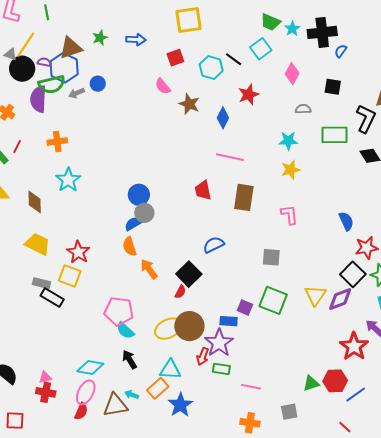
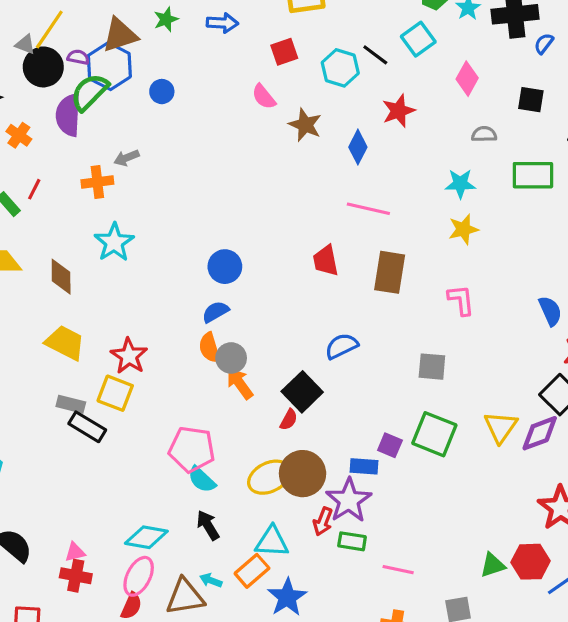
green semicircle: (52, 84) -> (90, 92), turned 148
gray arrow: (76, 93) -> (127, 158), moved
gray circle: (144, 213) -> (231, 358), moved

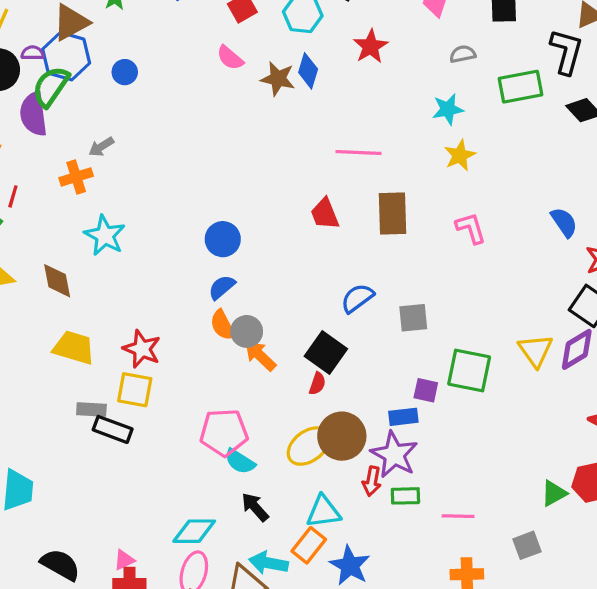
blue diamond: (358, 147) -> (308, 71), moved
gray square: (432, 367) -> (413, 318), moved
cyan arrow: (211, 580) -> (268, 563), size x1.6

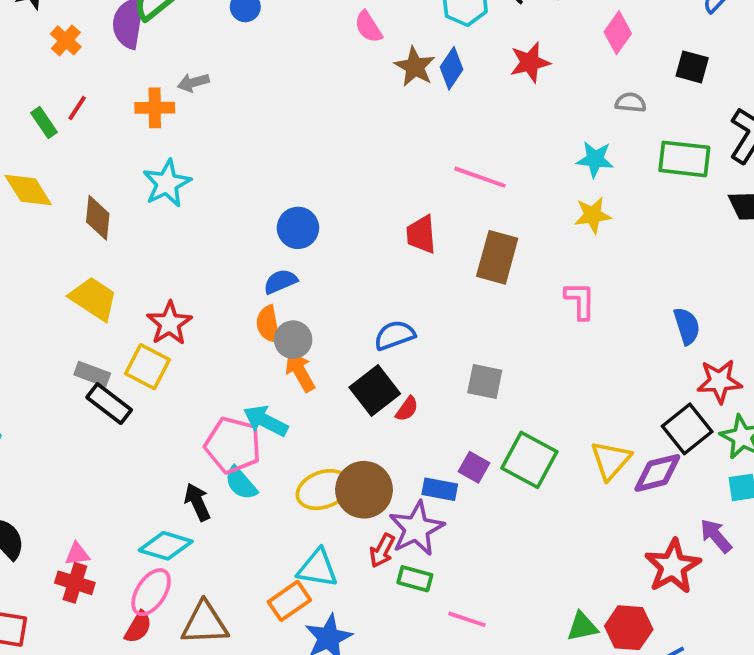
blue semicircle: (357, 298) -> (395, 335), moved
red semicircle: (317, 384) -> (407, 409), moved
black arrow: (255, 507) -> (197, 502), moved
cyan arrow: (268, 563) -> (266, 421), moved

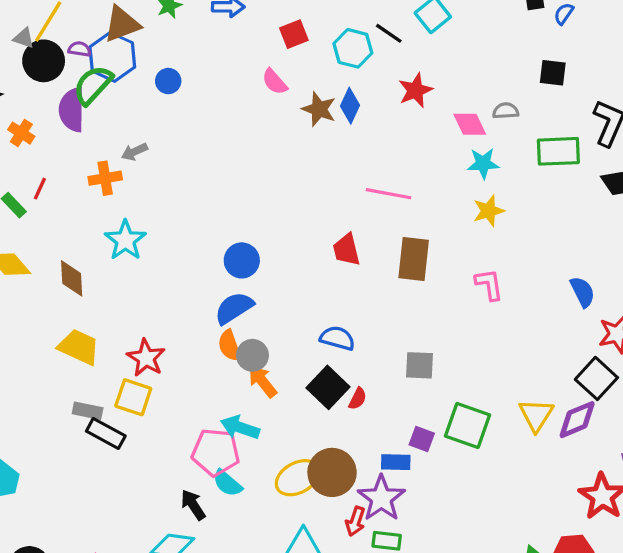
pink diamond: (618, 33) -> (470, 124), moved, turned -52
blue semicircle: (280, 282) -> (234, 308), size x1.4
blue semicircle: (395, 335) -> (337, 338), turned 44

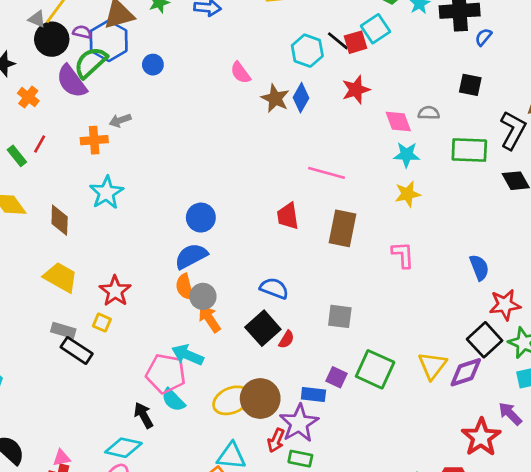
red square: (294, 34) -> (355, 42), moved
purple semicircle: (72, 110) -> (72, 81), turned -42
yellow square: (133, 397) -> (102, 323), size x0.6

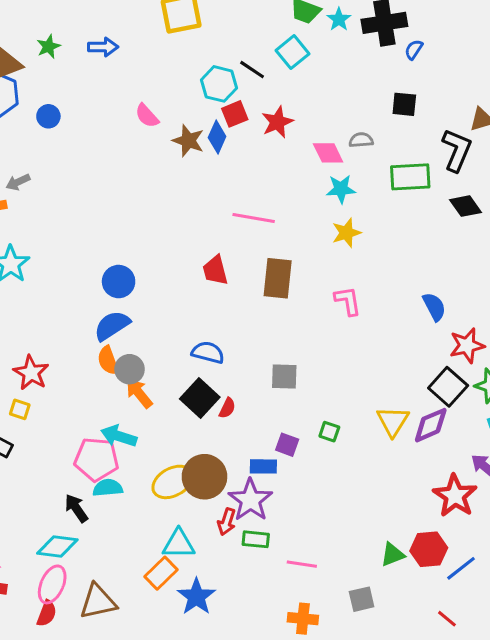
red square: (355, 42) -> (235, 114), moved
green square: (375, 369) -> (329, 432), size x0.5
cyan semicircle: (173, 400) -> (108, 488), turned 135

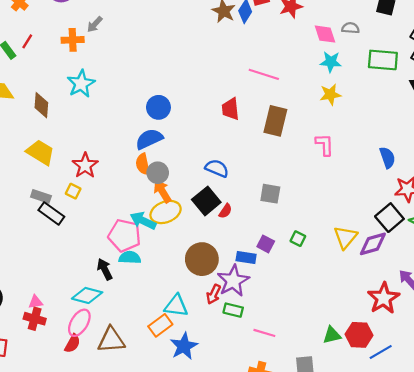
gray arrow: (18, 182) -> (95, 24), turned -30
yellow ellipse: (173, 482) -> (166, 212), moved

